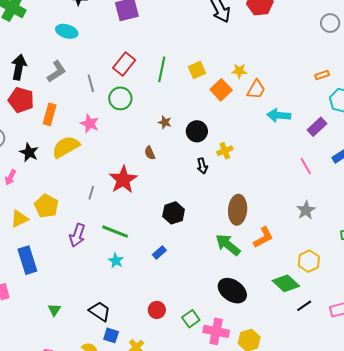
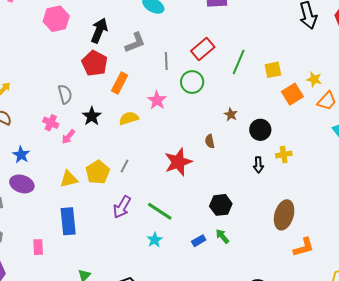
yellow semicircle: (66, 147) -> (129, 118), size x0.7
gray line: (91, 193) -> (124, 166), moved
green arrow: (228, 245) -> (222, 236), moved, size x0.6

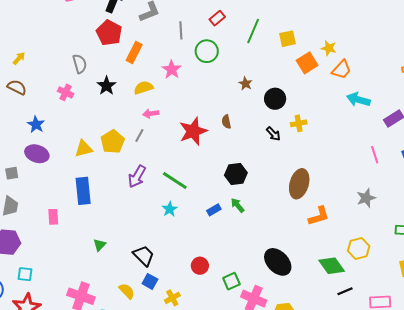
red rectangle: (203, 49) -> (217, 18), size x0.7
pink arrow: (68, 137) -> (151, 114), moved, turned 42
brown semicircle: (210, 141) -> (226, 122), moved
black arrow: (258, 165) -> (273, 134), turned -42

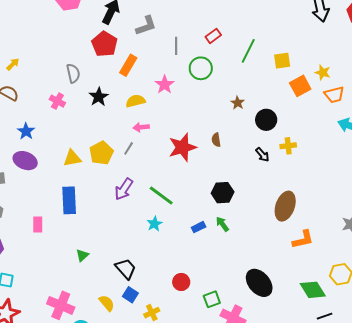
orange trapezoid: (342, 70) -> (334, 95), turned 30

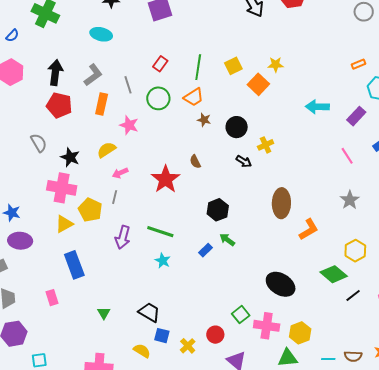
orange rectangle: (128, 65) -> (102, 104), moved
orange trapezoid: (334, 95) -> (194, 97), moved
pink cross: (57, 101) -> (62, 188), moved, size x1.8
red circle: (181, 282) -> (215, 335), moved

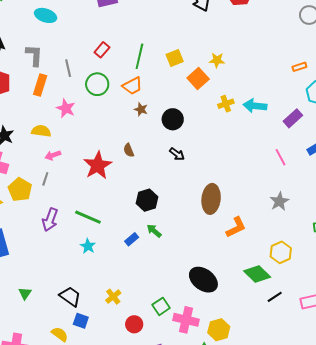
gray L-shape: (93, 75) -> (34, 55), turned -55
yellow cross: (266, 145) -> (226, 104), moved
yellow semicircle: (106, 150) -> (41, 131), turned 36
yellow cross: (188, 346) -> (113, 297), moved

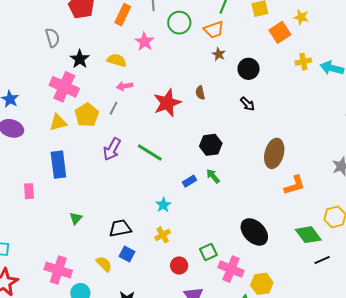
cyan star: (88, 246) -> (163, 205), moved
black trapezoid: (70, 296) -> (120, 228), turned -55

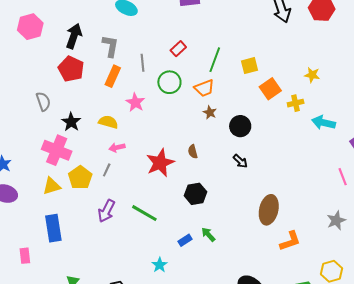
yellow star: (301, 17) -> (312, 75), moved
yellow cross: (303, 62) -> (296, 103), moved
black hexagon: (211, 145) -> (195, 194), moved

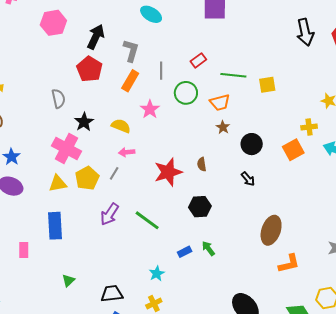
green line: (215, 60) -> (233, 75), turned 70
orange square: (270, 89) -> (293, 150), moved

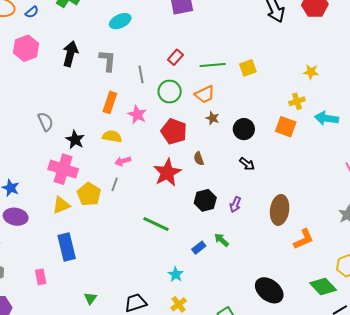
cyan ellipse: (151, 14) -> (120, 21), turned -45
red pentagon: (89, 69) -> (174, 131), moved
orange rectangle: (130, 81) -> (110, 102), moved
orange square: (293, 150) -> (286, 127), turned -30
purple arrow: (110, 214) -> (235, 204), moved, size x0.7

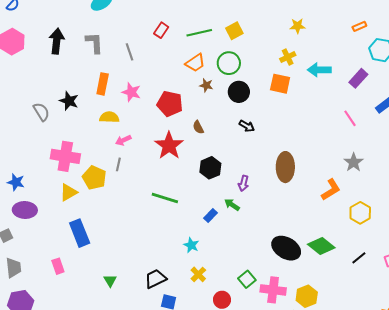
green circle: (170, 92) -> (229, 63), moved
black star: (75, 140) -> (69, 101), moved
purple arrow: (235, 204) -> (244, 183), moved
orange L-shape: (304, 239) -> (331, 190), moved
green diamond: (323, 287) -> (321, 246), moved

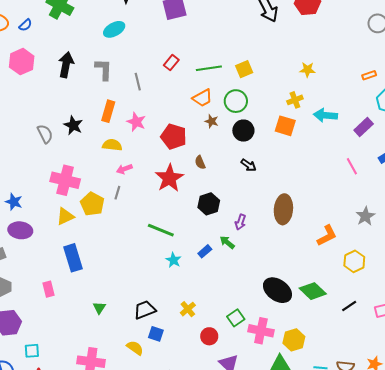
gray star: (354, 162) -> (365, 216), moved
cyan star: (191, 245) -> (173, 260), moved

